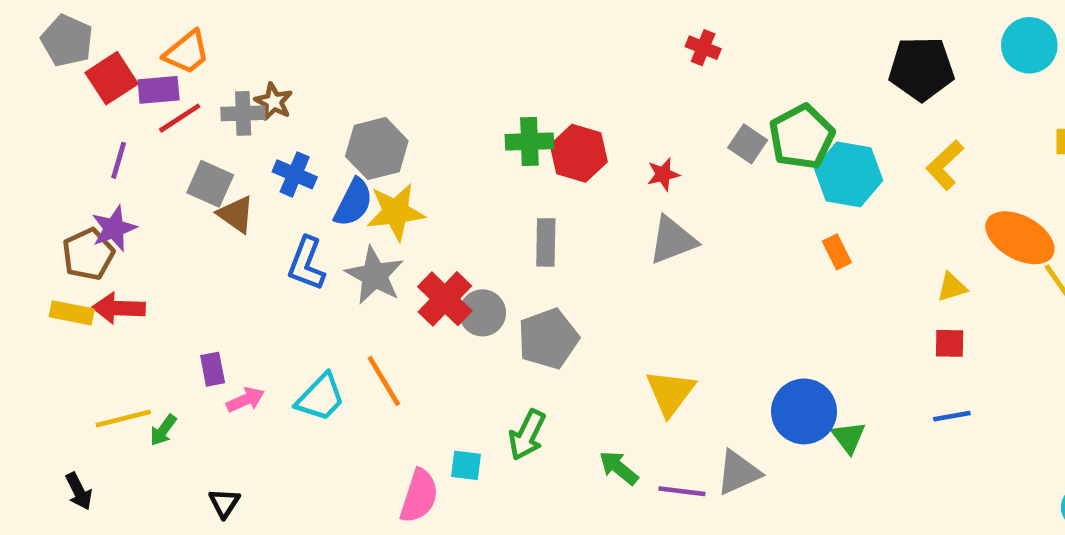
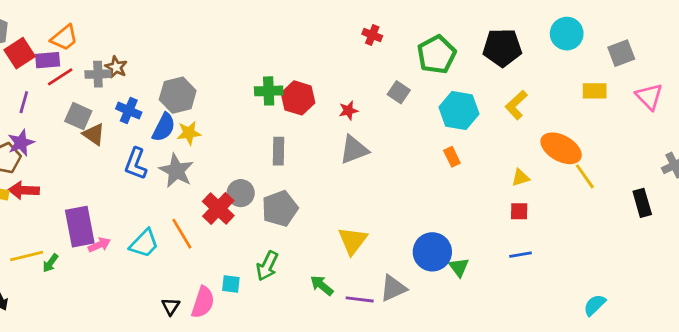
green pentagon: (802, 137) -> (437, 55), moved
yellow star: (396, 212) -> (189, 133), size x0.7
red cross: (445, 299) -> (218, 208), moved
purple rectangle: (213, 369) -> (80, 227), size x2.0
black triangle: (224, 503) -> (171, 306), moved

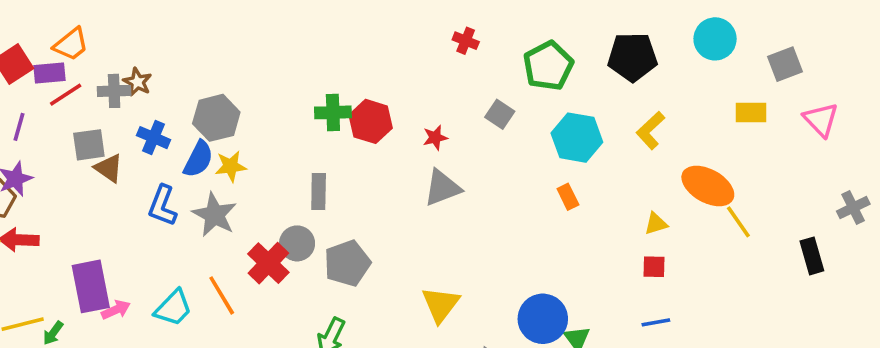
gray square: (78, 116) -> (89, 145), turned -32
gray rectangle: (278, 151) -> (319, 191), moved

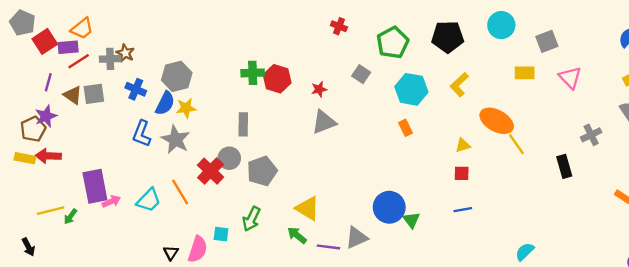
brown triangle: (109, 168) -> (73, 95), moved
yellow triangle: (441, 304) -> (307, 208), moved, turned -36

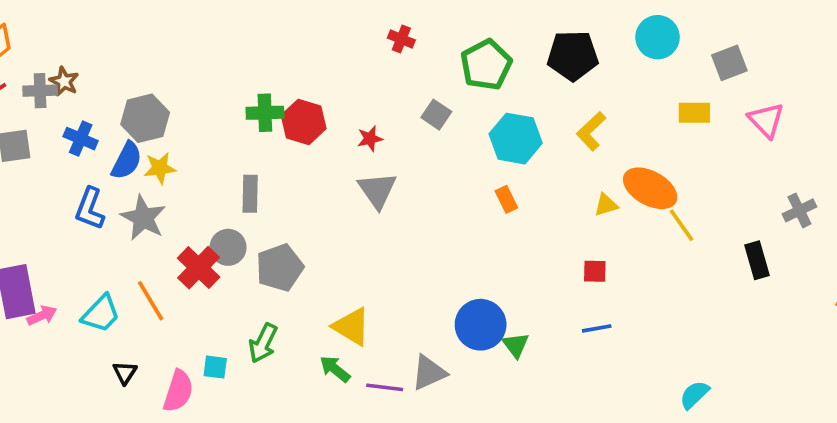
gray triangle: (324, 122) -> (377, 190), turned -44
yellow triangle: (463, 145) -> (606, 205), moved
black triangle: (171, 253) -> (125, 373), moved

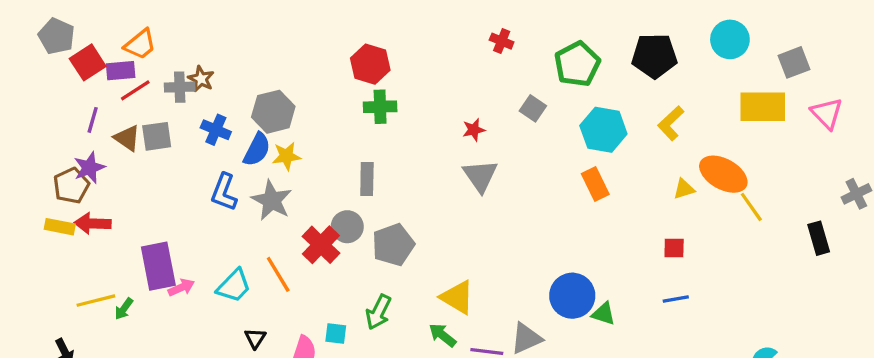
yellow rectangle: (694, 113) -> (763, 107), size x1.6
red hexagon: (304, 122) -> (370, 64), moved
orange rectangle: (506, 199) -> (595, 184), size x1.4
green triangle: (516, 345) -> (603, 314), turned -35

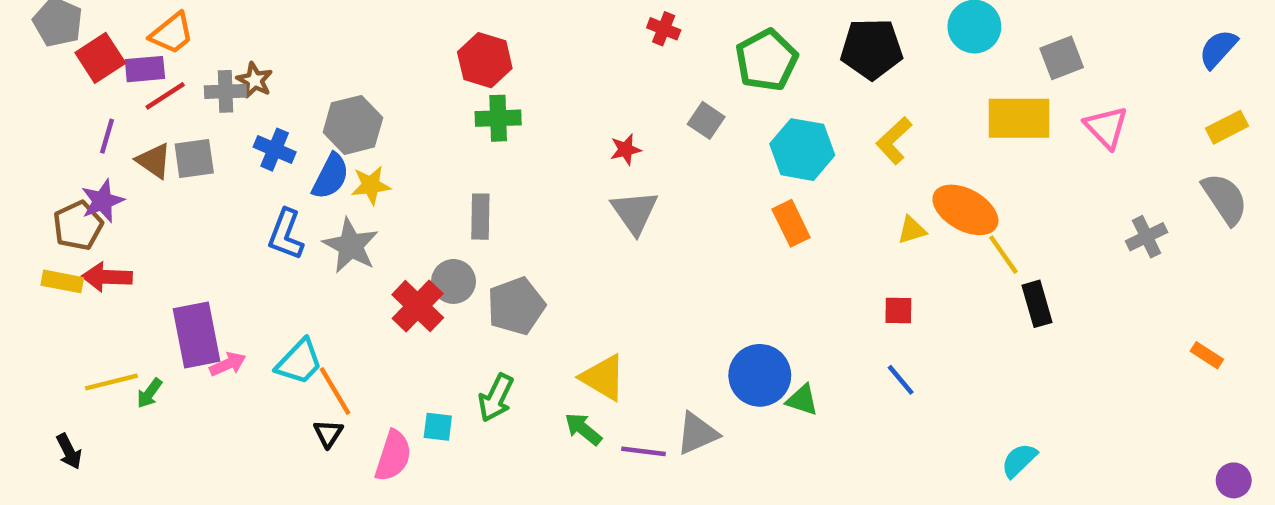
black rectangle: (819, 238) -> (1037, 304), moved
orange line: (278, 274) -> (335, 391), moved
blue line: (676, 299) -> (901, 380), turned 60

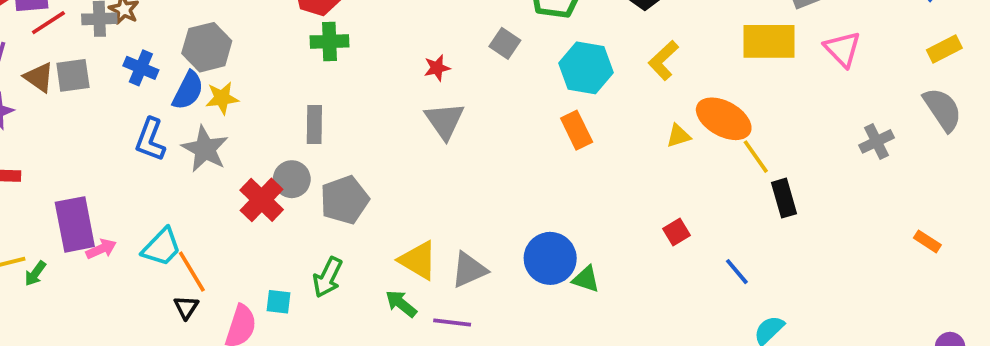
red square: (898, 310) -> (677, 232), moved, turned -32
blue line: (901, 380) -> (737, 272), moved
gray triangle: (697, 433) -> (469, 270), moved

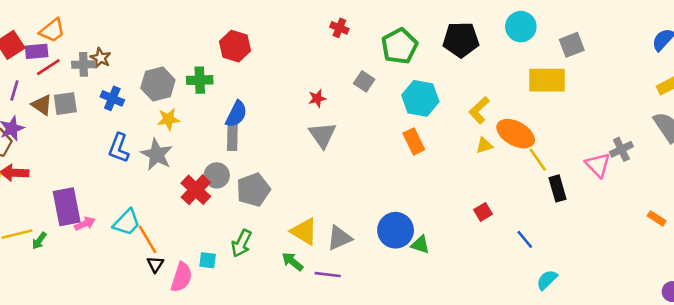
green cross: (329, 41) -> (200, 80), moved
pink triangle: (843, 49) -> (598, 165), moved
yellow L-shape: (663, 60) -> (479, 110), moved
blue semicircle: (188, 91) -> (236, 114), moved
black triangle: (186, 307) -> (155, 264), moved

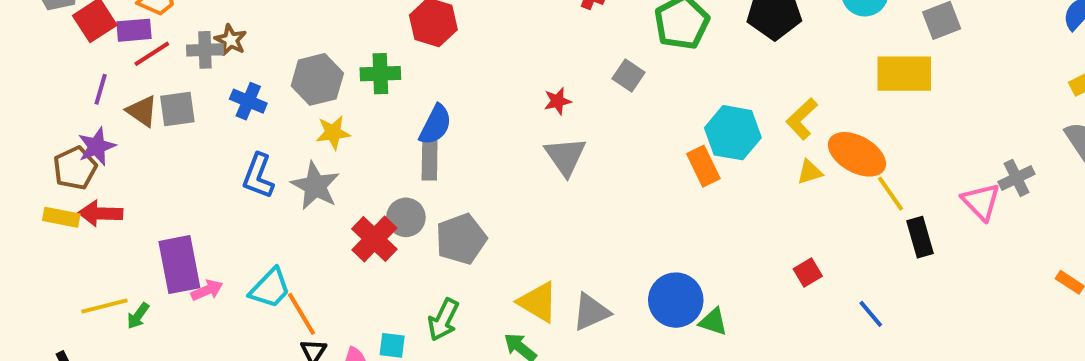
cyan hexagon: (420, 98) -> (733, 133), moved

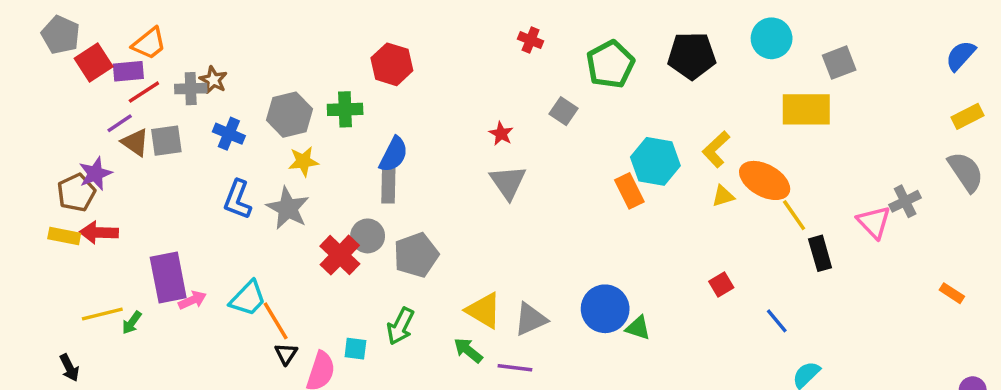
purple line: (101, 89) -> (120, 123), moved, turned 40
red star: (558, 101) -> (501, 134), turned -30

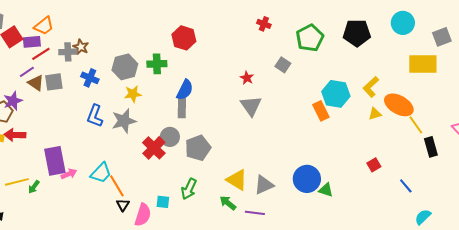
gray star: (288, 208) -> (124, 121), turned 30

